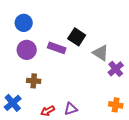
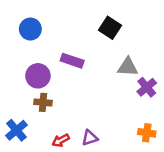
black square: (77, 37) -> (110, 28), moved
purple circle: (27, 50) -> (38, 76), moved
gray triangle: (101, 53) -> (128, 67), turned -30

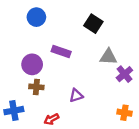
blue circle: (30, 29) -> (36, 17), moved
blue cross: (16, 130) -> (14, 111), turned 30
purple triangle: (90, 138) -> (76, 96), moved

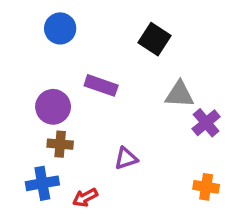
blue cross: (14, 111) -> (42, 183), moved

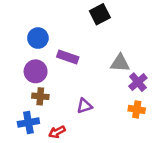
blue circle: (60, 28) -> (38, 38), moved
black square: (154, 39) -> (100, 14), moved, turned 30
orange cross: (206, 187) -> (137, 109), moved

